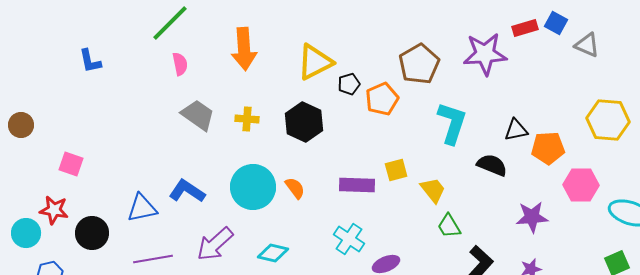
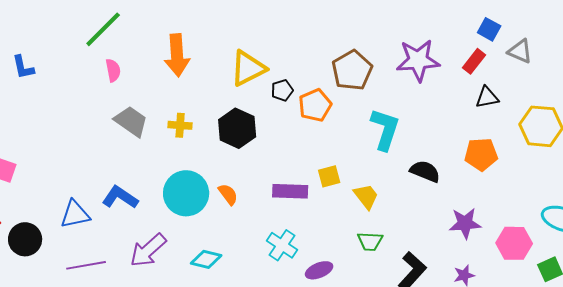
red rectangle: (525, 28) -> (474, 61), moved, turned -35
black triangle: (516, 130) -> (487, 97), moved
pink hexagon: (581, 185) -> (514, 243), moved
green trapezoid: (449, 226) -> (370, 241), moved, turned -56

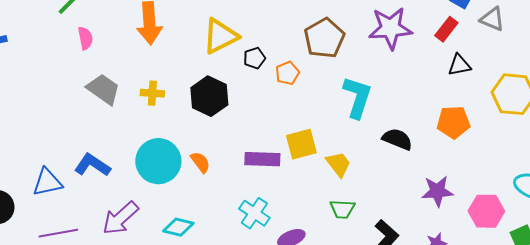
orange pentagon: (315, 105) -> (287, 73), size x0.7
yellow square: (329, 176) -> (301, 144), size x1.4

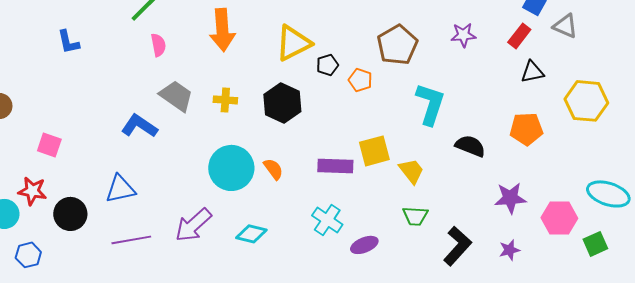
purple star: (390, 28) -> (463, 35), size x0.6
orange pentagon: (287, 73) -> (360, 80), turned -30
blue L-shape: (92, 165) -> (139, 126), moved

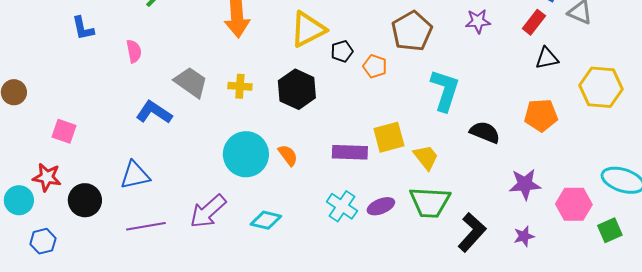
pink semicircle: (158, 45) -> (134, 51), moved
green trapezoid: (415, 216) -> (430, 202), size x1.6
purple ellipse: (364, 245) -> (381, 206), moved

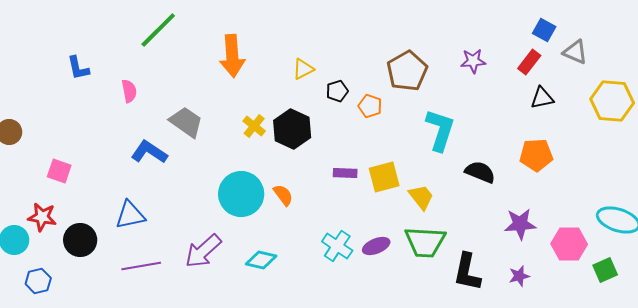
yellow triangle: (308, 29) -> (303, 69), size x0.6
yellow cross: (240, 86) -> (254, 126), moved, turned 35
yellow hexagon: (601, 87) -> (612, 101), moved
purple rectangle: (350, 152) -> (345, 173), moved, size x0.7
black L-shape: (472, 232) -> (467, 272), turned 150

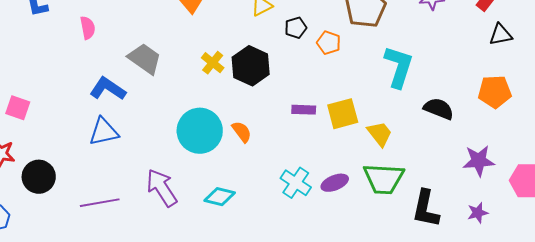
blue triangle: (130, 215) -> (104, 132), moved
purple arrow: (203, 251) -> (162, 188), turned 99

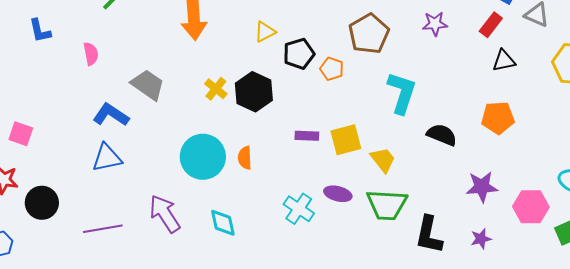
black pentagon: (296, 28) -> (299, 54), size x1.4
orange semicircle: (242, 132) -> (245, 158), turned -145
purple ellipse: (335, 183) -> (338, 194), moved, turned 36
cyan diamond: (220, 197) -> (223, 223), turned 64

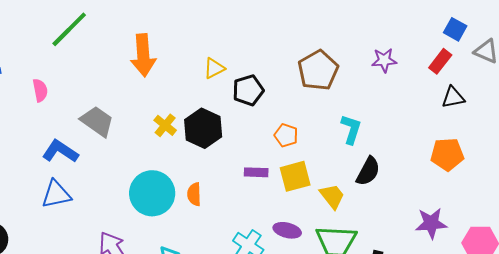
orange pentagon: (332, 69) -> (286, 135), moved
cyan L-shape: (402, 93) -> (351, 129), size x0.7
black semicircle: (442, 135) -> (368, 171), moved, turned 96

